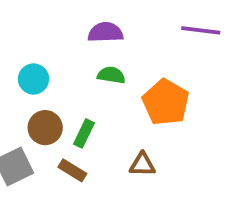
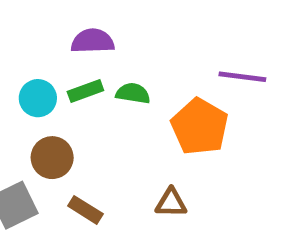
purple line: (201, 30) -> (242, 77), moved
purple semicircle: (105, 32) -> (93, 41), moved
green rectangle: (84, 133) -> (85, 91), moved, turned 44

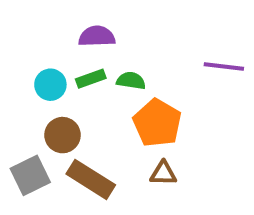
orange pentagon: (200, 127) -> (157, 123), moved
brown rectangle: (85, 210) -> (91, 179), size x1.6

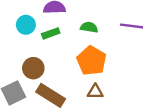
green semicircle: (131, 81) -> (89, 27), moved
cyan circle: (50, 85) -> (26, 25), moved

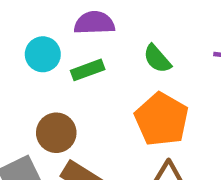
green semicircle: (89, 27) -> (157, 59), turned -140

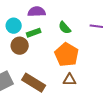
brown circle: (56, 133) -> (20, 46), moved

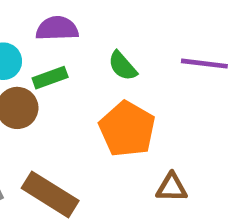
brown triangle: (70, 80) -> (172, 187), moved

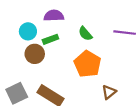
brown triangle: (172, 187) -> (109, 92), turned -40

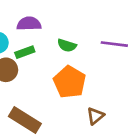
green semicircle: (85, 34) -> (67, 45), turned -32

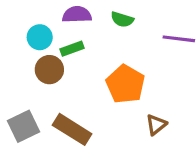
green semicircle: (67, 45) -> (122, 19), moved

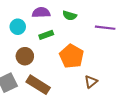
green rectangle: (72, 49) -> (46, 35), moved
brown circle: (49, 70) -> (25, 56), moved

